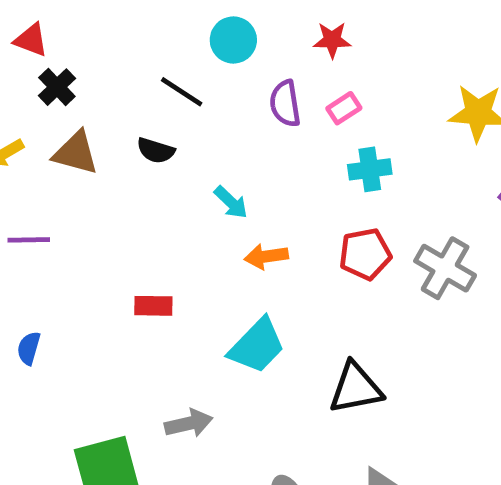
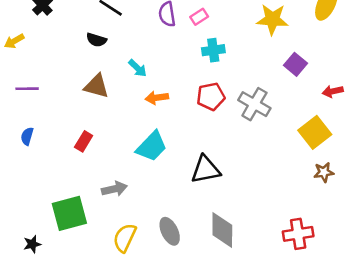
brown triangle: (76, 153) -> (96, 86), moved
red rectangle: (153, 306) -> (84, 141), moved, turned -60
blue semicircle: (29, 348) -> (27, 136), moved

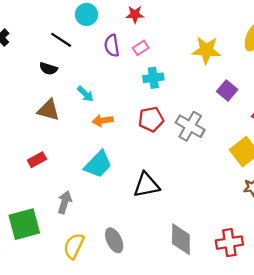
red rectangle: (84, 141) -> (37, 160), turned 30
gray arrow: (114, 189) -> (65, 202), turned -60
gray diamond: (222, 230) -> (181, 239), moved

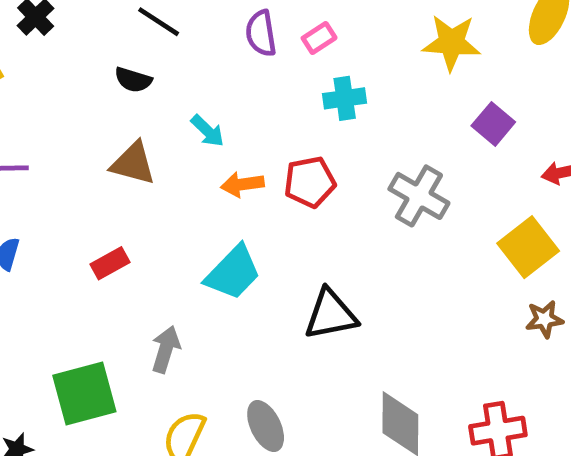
red pentagon: (151, 119) -> (310, 182), moved

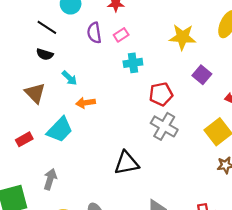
black semicircle: (133, 80) -> (45, 54), moved
brown triangle: (133, 163) -> (35, 93), turned 30
red pentagon: (310, 182) -> (161, 94), moved
gray cross: (419, 196) -> (164, 126), moved
cyan trapezoid: (233, 273) -> (60, 130), moved

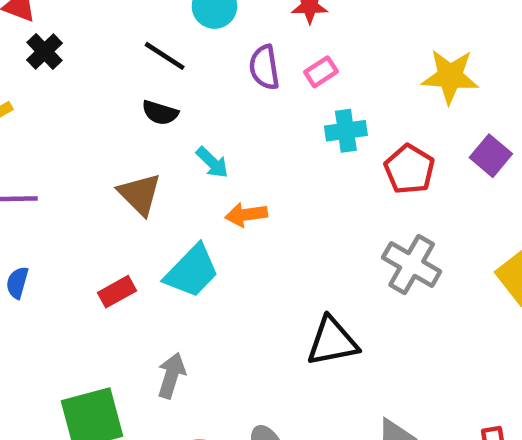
red pentagon: (161, 94) -> (409, 169), moved, turned -30

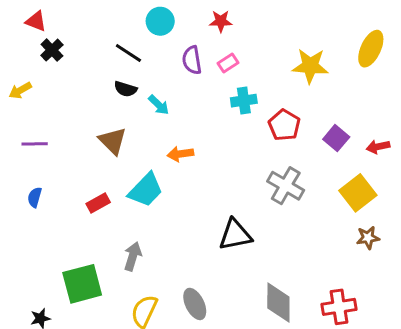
purple square: (491, 156) -> (336, 138), moved
cyan arrow: (212, 162) -> (159, 105), moved

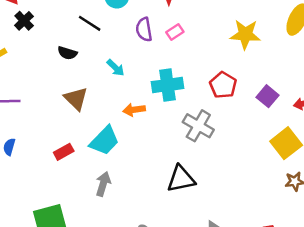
black semicircle: (126, 89) -> (67, 53), moved
cyan cross: (244, 101) -> (167, 85), moved, size x1.4
gray cross: (286, 186) -> (198, 126), moved
gray arrow: (133, 256) -> (103, 184), moved

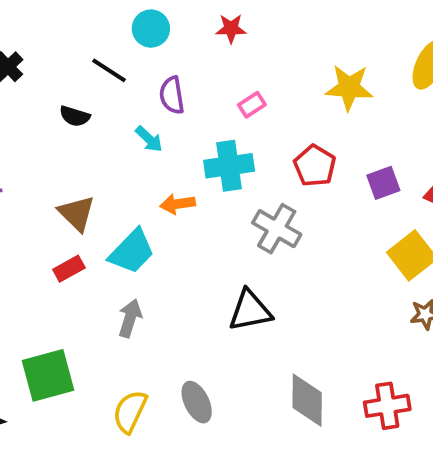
purple semicircle: (144, 29) -> (172, 95), moved
pink rectangle: (175, 32) -> (252, 105), moved
purple square: (268, 96) -> (383, 183), turned 30
brown triangle: (76, 99) -> (77, 213), moved

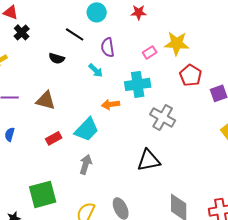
yellow star: (349, 88) -> (177, 43), moved
red pentagon: (315, 166) -> (191, 75), moved
brown triangle: (77, 213) -> (46, 100), moved, turned -30

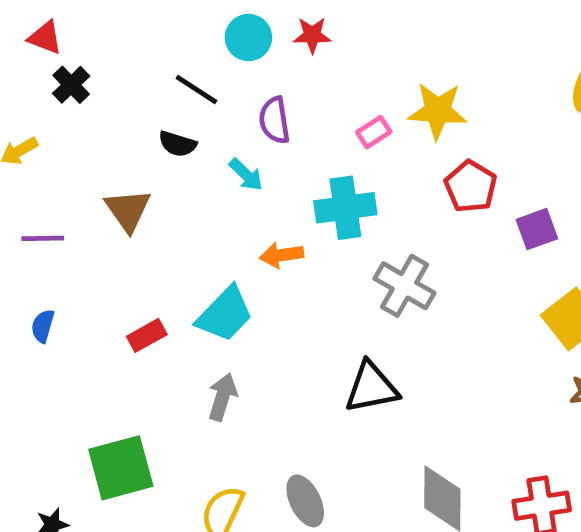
red star: (139, 12) -> (312, 35), moved
black semicircle: (57, 58) -> (178, 144), moved
brown triangle: (46, 100) -> (128, 210), moved, turned 40

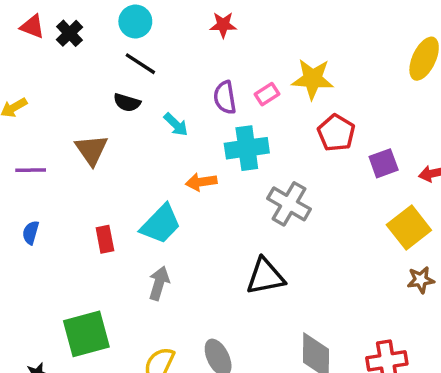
cyan circle: (248, 38) -> (135, 21), moved
black cross: (71, 85) -> (69, 33), moved
purple semicircle: (274, 120) -> (225, 97), moved
red rectangle: (147, 335) -> (105, 239), turned -72

